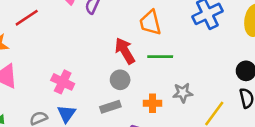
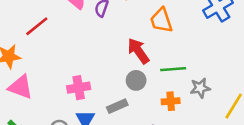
green line: (160, 57) -> (173, 69), moved
pink cross: (63, 82) -> (79, 88), turned -30
gray rectangle: (110, 107) -> (117, 106), moved

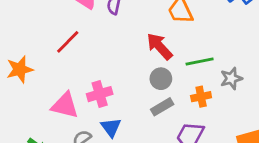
red line: (37, 26) -> (68, 42), moved
pink triangle: (21, 87) -> (65, 105), moved
gray rectangle: (117, 106) -> (162, 107), moved

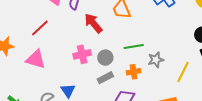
red arrow: (159, 46) -> (93, 23), moved
pink cross: (100, 94) -> (82, 54), moved
pink triangle: (65, 105) -> (36, 59), moved

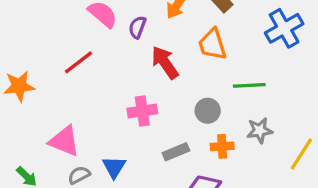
green line: (134, 47) -> (249, 85), moved
gray circle: (105, 58) -> (208, 111), moved
pink triangle: (36, 59) -> (64, 141), moved

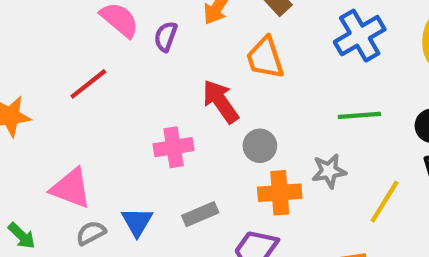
red arrow: (165, 63) -> (220, 102), moved
green line: (249, 85) -> (359, 115), moved
orange cross: (222, 146) -> (280, 193), size x1.4
gray rectangle: (176, 152) -> (200, 214), moved

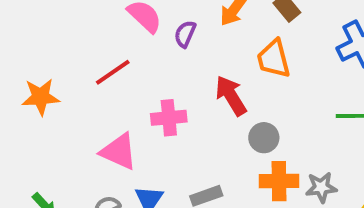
pink cross: (174, 147) -> (169, 118), moved
gray star: (329, 171) -> (321, 187), moved
pink triangle: (71, 188) -> (119, 152), moved

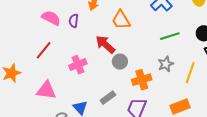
gray circle: (264, 138) -> (120, 62), moved
pink triangle: (119, 152) -> (46, 90), moved
gray star: (321, 187) -> (166, 64), moved

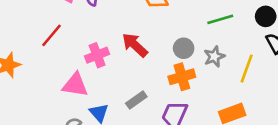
red arrow: (105, 44) -> (135, 45), moved
gray circle: (120, 62) -> (184, 48), moved
pink triangle: (46, 90) -> (75, 85), moved

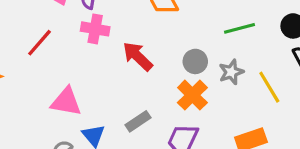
pink cross: (97, 55) -> (95, 29), moved, turned 30
yellow line: (247, 69) -> (269, 87), turned -52
orange cross: (182, 77) -> (192, 95), turned -30

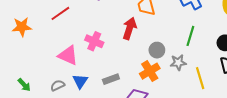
green line: (239, 28) -> (190, 36), turned -72
pink cross: (95, 29) -> (94, 41), moved
red arrow: (138, 56) -> (130, 28), moved, turned 50

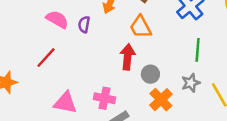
pink cross: (94, 41) -> (104, 98), moved
gray circle: (157, 50) -> (150, 74), moved

